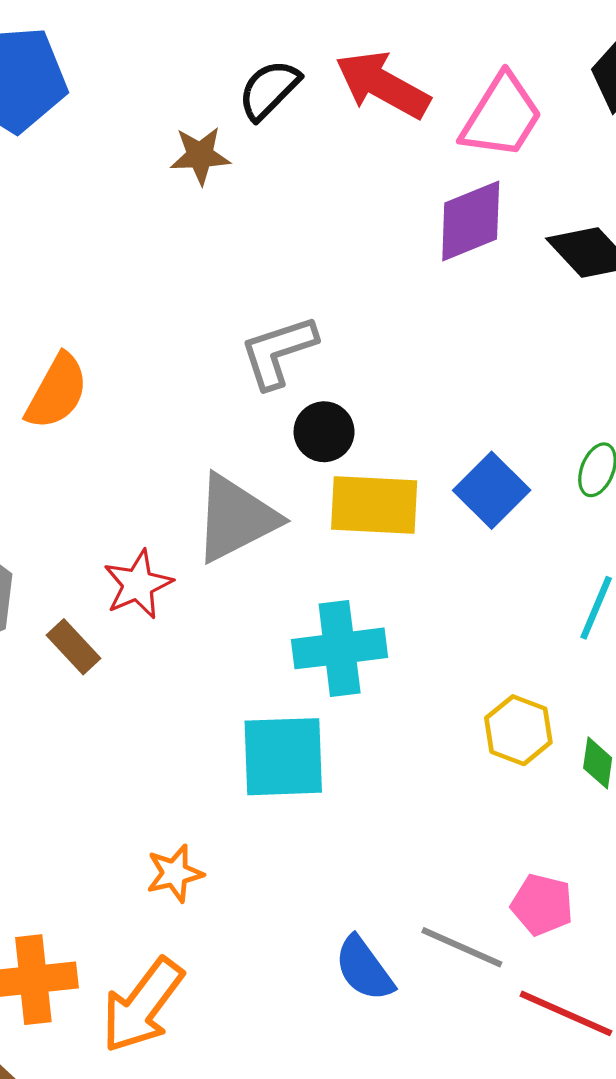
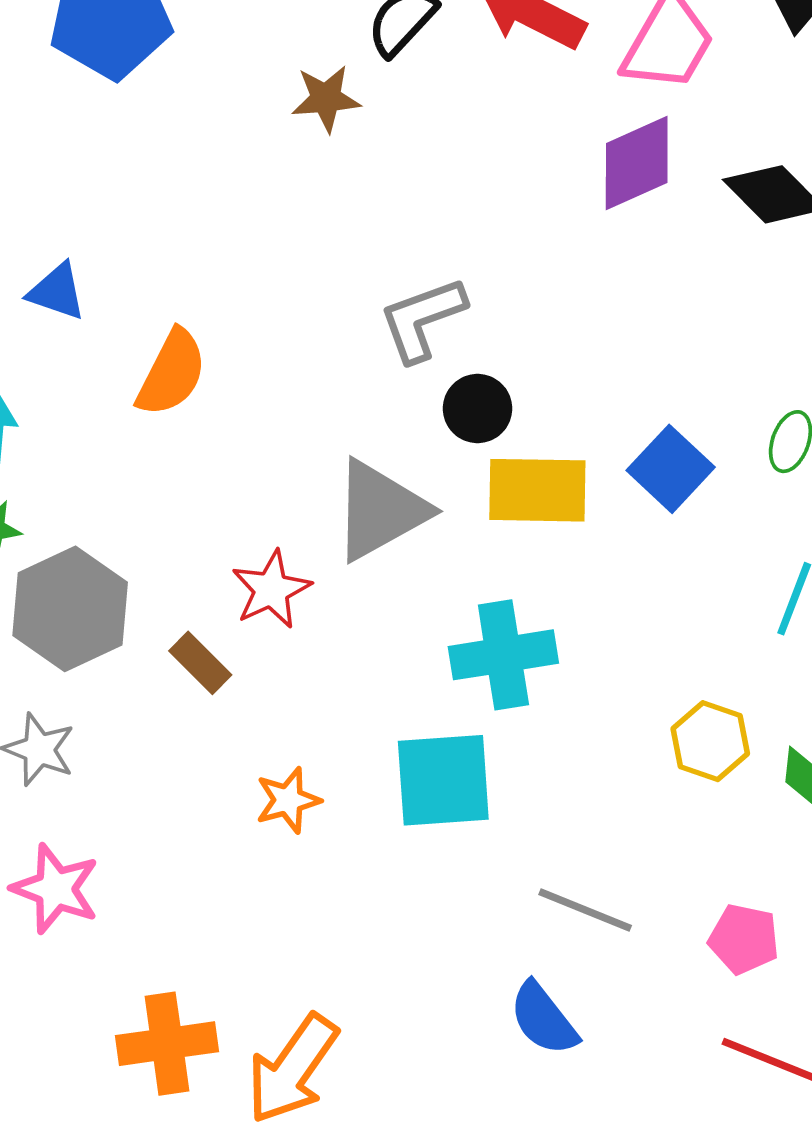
orange star: (175, 873) -> (288, 800), moved
gray line: (462, 947) -> (585, 910), moved

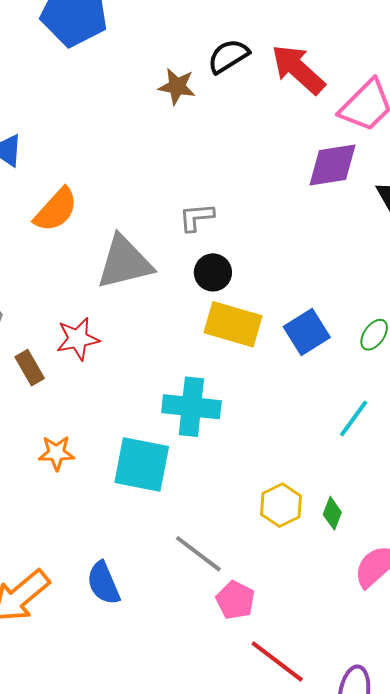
gray L-shape: (422, 319) -> (196, 217), size x0.7
gray triangle: (380, 510) -> (124, 262), moved
yellow hexagon: (710, 741) -> (281, 505), moved
pink pentagon: (744, 939) -> (235, 600), moved
blue semicircle: (543, 1019) -> (103, 583), moved

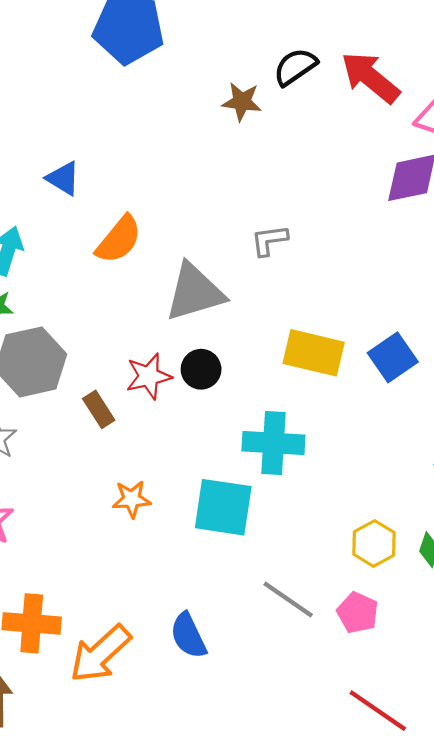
black circle: (213, 272) -> (201, 369), moved
pink pentagon: (235, 600) -> (358, 613), moved

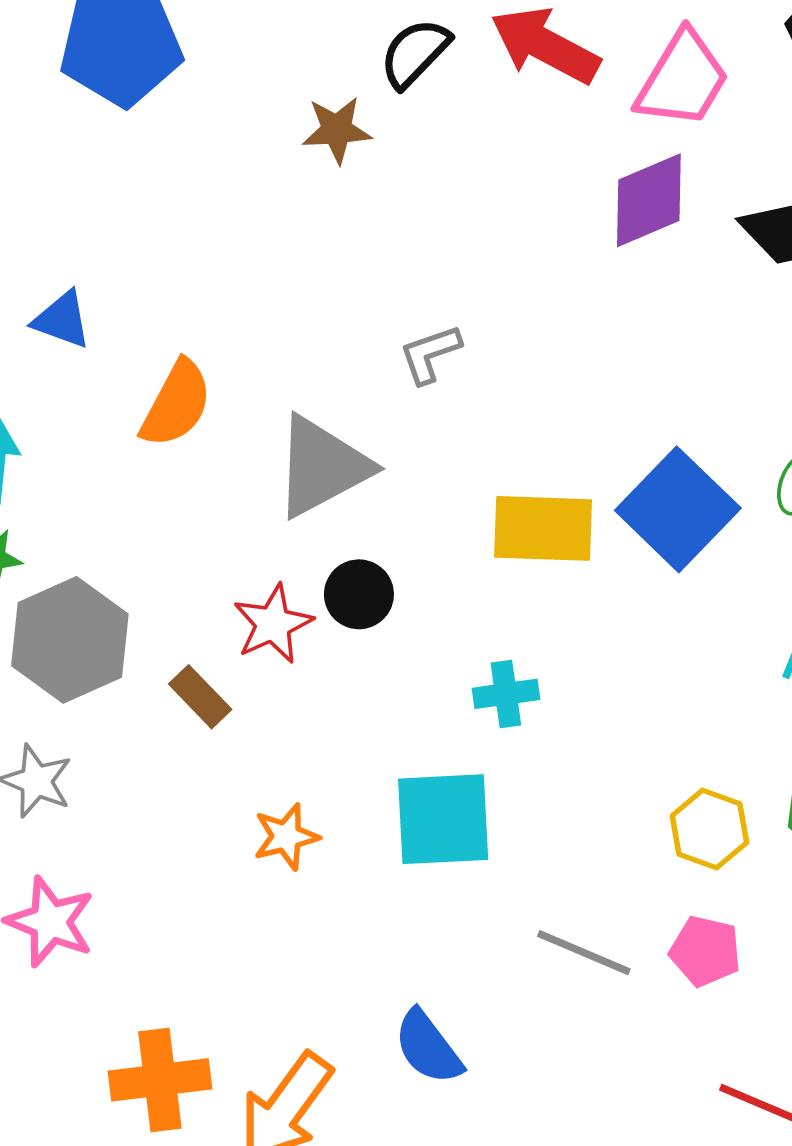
blue square: (393, 357) -> (678, 509), size x1.4
cyan cross: (273, 443) -> (506, 694), size x0.6

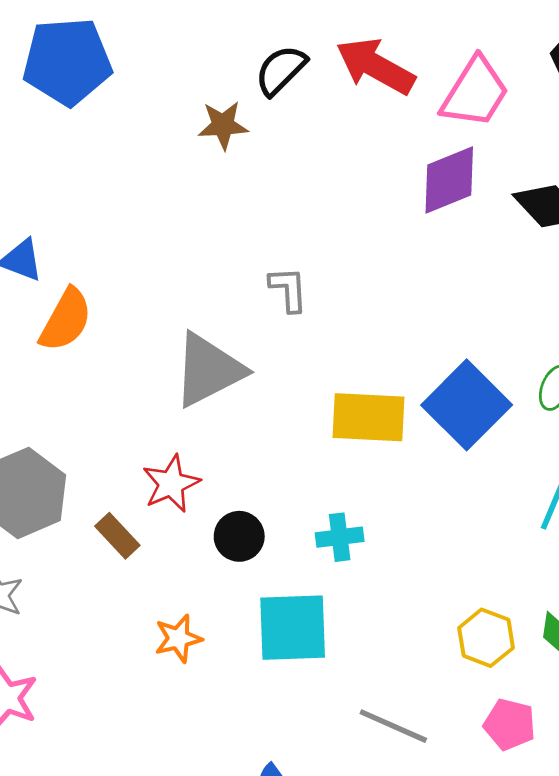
gray L-shape: (430, 354) -> (288, 289), turned 105
orange semicircle: (176, 404) -> (66, 320), moved
black circle: (359, 594) -> (239, 536), moved
pink pentagon: (705, 951) -> (510, 724), moved

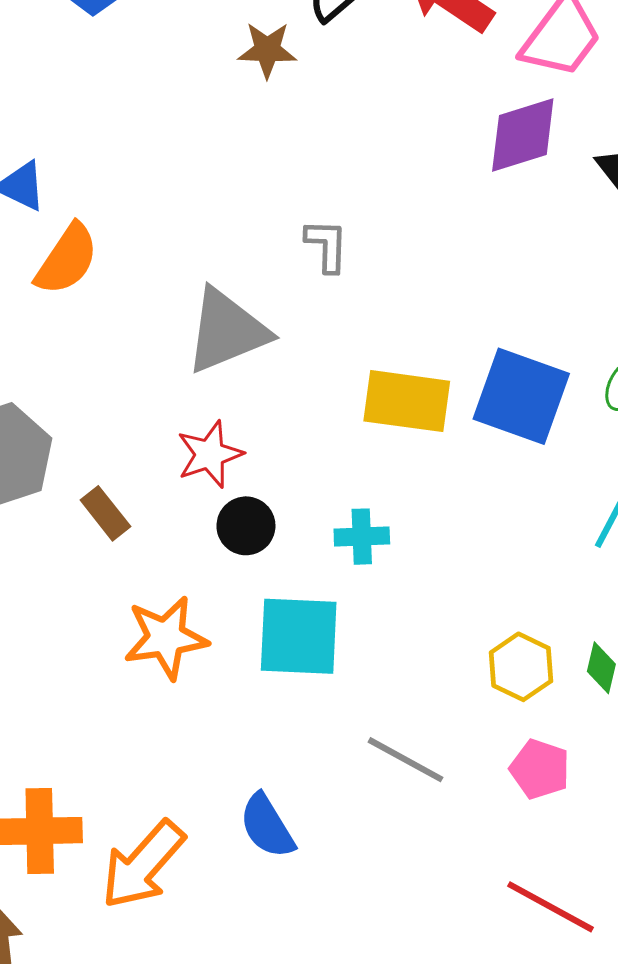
blue square: (467, 405) -> (521, 396), turned -30
red star: (171, 484) -> (210, 454), moved
orange star: (178, 638) -> (166, 638), size x1.5

